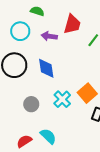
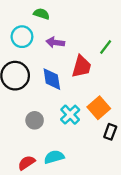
red trapezoid: (72, 24) -> (82, 66), moved
cyan semicircle: (48, 136) -> (54, 157), turned -60

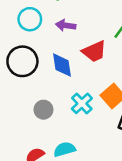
red trapezoid: (82, 66) -> (94, 51), turned 50

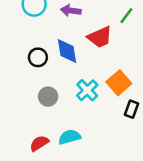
black circle: (22, 61) -> (38, 57), moved, size x0.6

